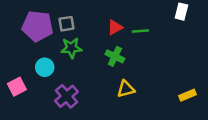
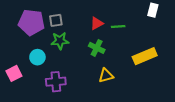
yellow rectangle: (187, 95) -> (145, 56), moved, size x1.6
purple cross: (66, 96) -> (56, 82), turned 36

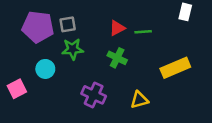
yellow triangle: (106, 76) -> (139, 100), moved
purple cross: (56, 82) -> (94, 95), moved, turned 30

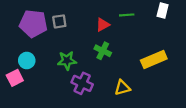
green line: (143, 32) -> (127, 15), moved
green star: (73, 49) -> (67, 61), moved
cyan circle: (45, 69) -> (27, 61), moved

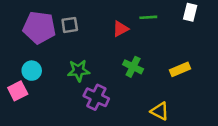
green cross: (103, 51) -> (133, 67), moved
yellow rectangle: (154, 59) -> (180, 69), size x0.7
yellow triangle: (122, 88) -> (160, 111), moved, turned 42

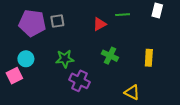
yellow rectangle: (180, 69) -> (149, 58), turned -63

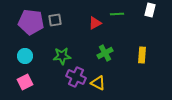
green cross: (110, 56) -> (105, 53), turned 35
pink square: (14, 76) -> (25, 82), moved
yellow triangle: (132, 92) -> (98, 83), moved

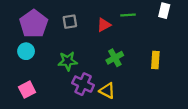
gray square: (55, 20) -> (70, 22), moved
purple pentagon: (31, 22) -> (34, 24), turned 30
cyan circle: (25, 56) -> (26, 51), moved

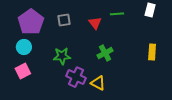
red triangle: (104, 25) -> (95, 23), turned -40
yellow rectangle: (155, 60) -> (152, 52), moved
pink square: (27, 90) -> (23, 71), moved

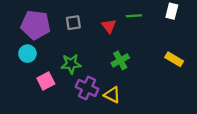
purple pentagon: (31, 22) -> (36, 25), turned -30
yellow rectangle: (152, 52) -> (174, 59), turned -63
pink square: (23, 71) -> (46, 81), moved

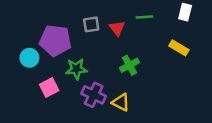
gray square: (73, 23) -> (91, 24), moved
purple pentagon: (36, 25) -> (55, 40), moved
yellow rectangle: (174, 59) -> (179, 48), moved

